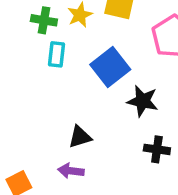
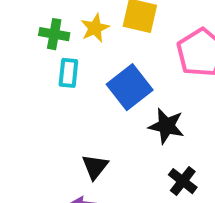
black triangle: (80, 137) -> (95, 167), turned -35
black cross: (157, 149) -> (183, 181), turned 30

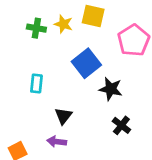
yellow star: (95, 28) -> (63, 24), turned -30
cyan rectangle: (68, 73) -> (36, 83), moved

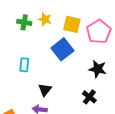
yellow square: (93, 16) -> (72, 24), moved
black star: (111, 89) -> (98, 69), moved

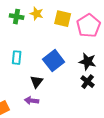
blue square: (62, 49) -> (54, 61), moved
black cross: (89, 97) -> (88, 82), moved

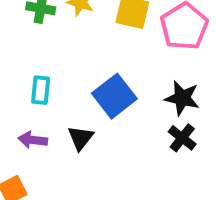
purple arrow: (32, 101) -> (33, 140), moved

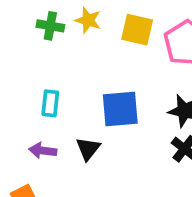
blue square: (114, 96) -> (120, 109), turned 33

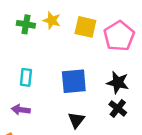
black triangle: (88, 149) -> (76, 120), moved

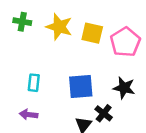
yellow star: (52, 20) -> (59, 27), size x1.5
green cross: (26, 24) -> (22, 22), moved
black cross: (118, 108) -> (104, 113), moved

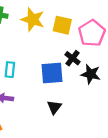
black cross: (104, 113) -> (73, 58), moved

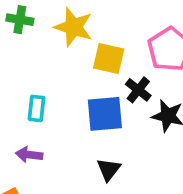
yellow square: (62, 25) -> (109, 58), moved

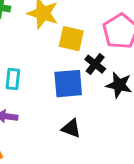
black triangle: (109, 169) -> (71, 128), turned -48

